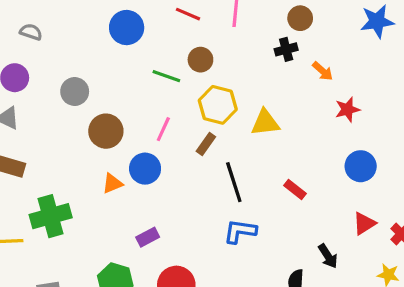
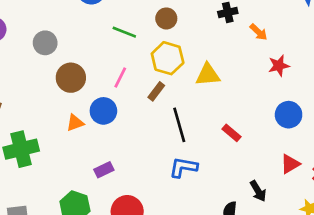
brown circle: (200, 60) -> (166, 18), moved

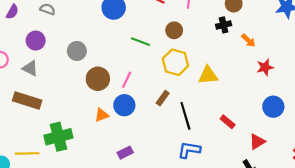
pink line: (120, 77) -> (127, 80), moved
brown rectangle: (156, 91) -> (163, 98), moved
red triangle: (290, 164) -> (257, 142), moved

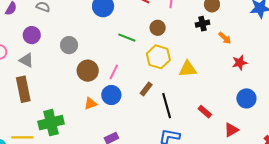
brown rectangle: (27, 100) -> (23, 89), turned 60

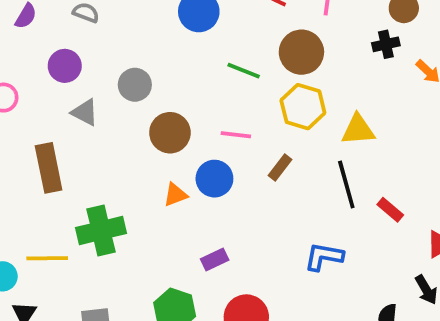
brown circle: (158, 28) -> (301, 52), size x1.5
gray triangle: (26, 60) -> (85, 112), moved
pink line: (114, 72) -> (236, 135), moved, turned 70
black line: (167, 106) -> (346, 185), moved

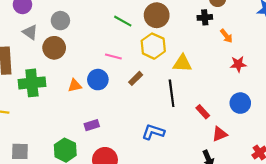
brown circle: (170, 133) -> (54, 48), moved
red rectangle: (390, 210) -> (203, 112), moved
green cross: (101, 230) -> (32, 83), moved

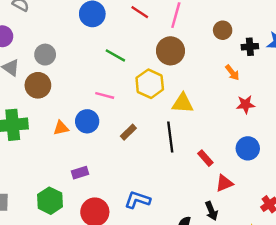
brown circle: (157, 15) -> (170, 51), moved
black cross: (205, 17) -> (250, 47), moved
brown rectangle: (136, 78) -> (128, 132), moved
blue L-shape: (153, 132) -> (137, 200), moved

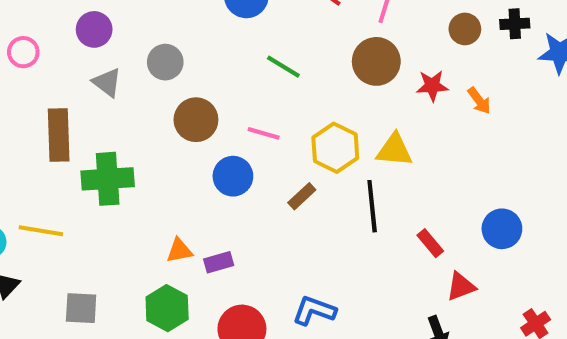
black cross: (250, 47) -> (515, 24), moved
yellow hexagon: (150, 84) -> (335, 148), moved
brown circle: (38, 85) -> (196, 120), moved
red star: (246, 104) -> (432, 86), moved
orange triangle: (61, 128) -> (179, 250), moved

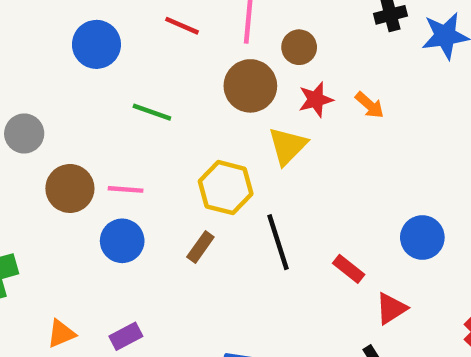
brown circle: (465, 29) -> (299, 47), moved
pink line: (264, 133) -> (126, 189), moved
yellow triangle: (394, 150) -> (288, 146), moved, turned -39
orange triangle: (179, 250) -> (61, 334), moved

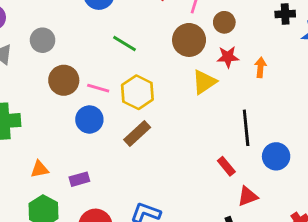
orange arrow: (370, 105) -> (260, 67), turned -138
yellow hexagon: (226, 188) -> (137, 92), moved
black line: (278, 242) -> (246, 128), moved
brown rectangle: (200, 247) -> (137, 133), size x1.4

